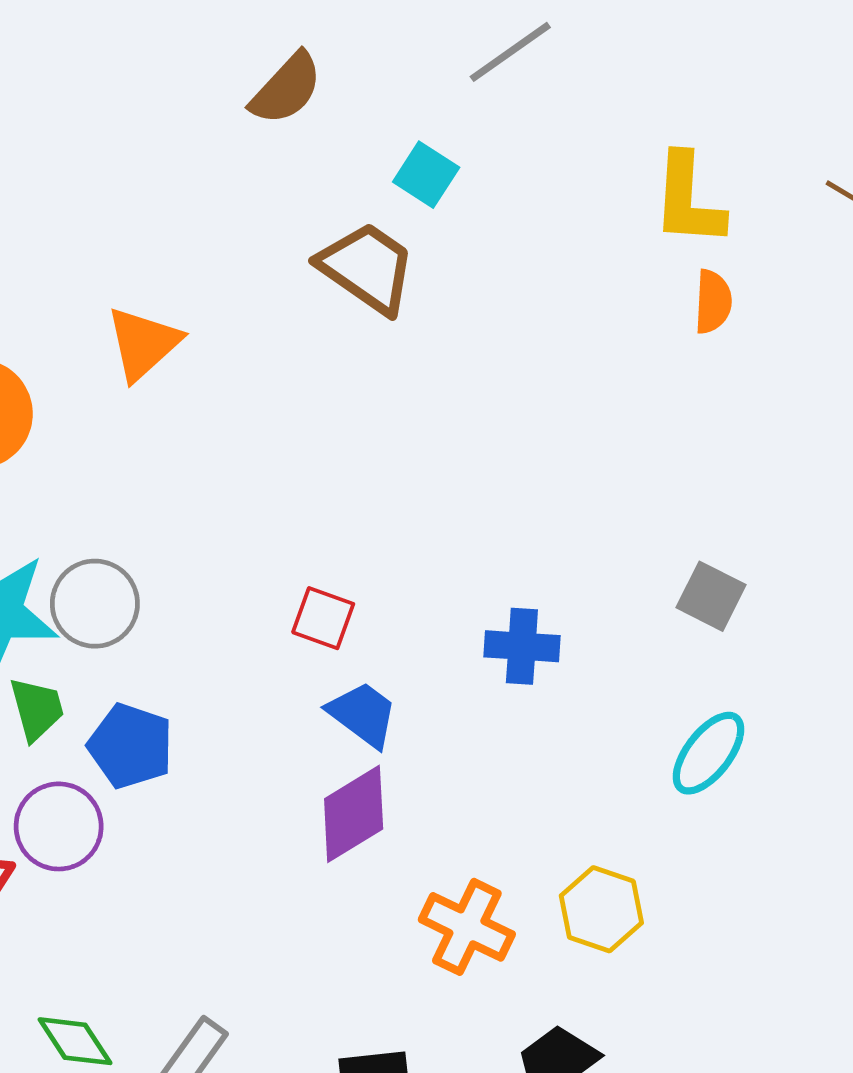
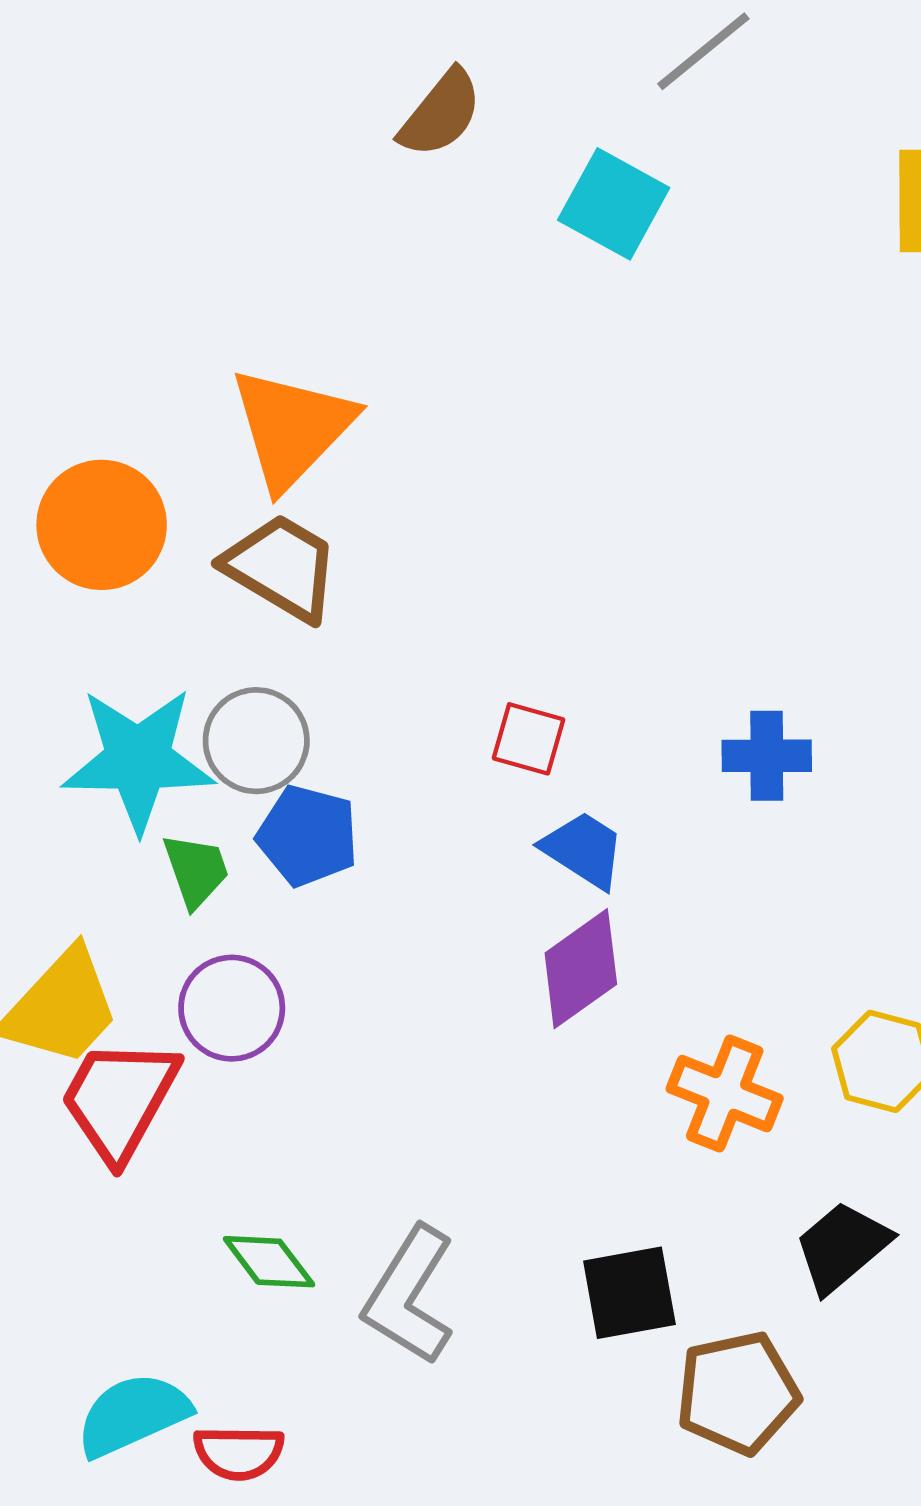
cyan square: (426, 175) -> (614, 204), size x1.4
brown trapezoid: (367, 268) -> (281, 567), moved
orange triangle: (143, 343) -> (292, 428), size x1.4
blue pentagon: (131, 746) -> (308, 836), moved

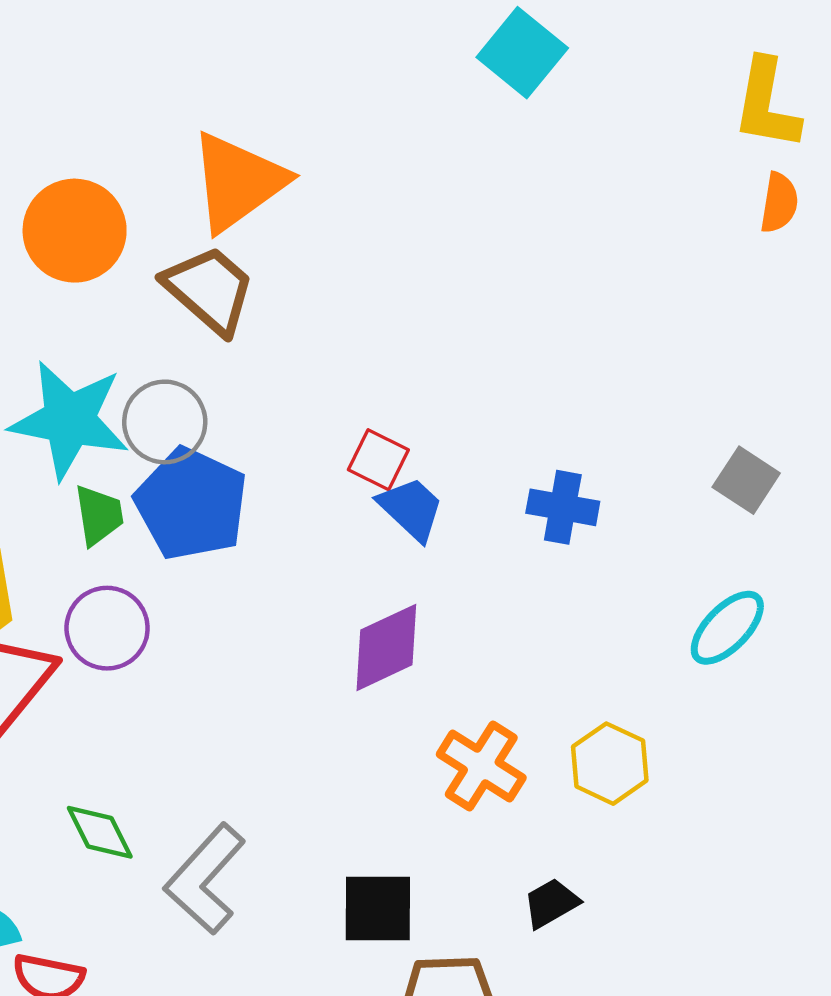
blue pentagon: (308, 836) -> (191, 504), size x1.4
blue trapezoid: (583, 850) -> (411, 509), moved
black trapezoid: (842, 1247) -> (551, 903), size x0.7

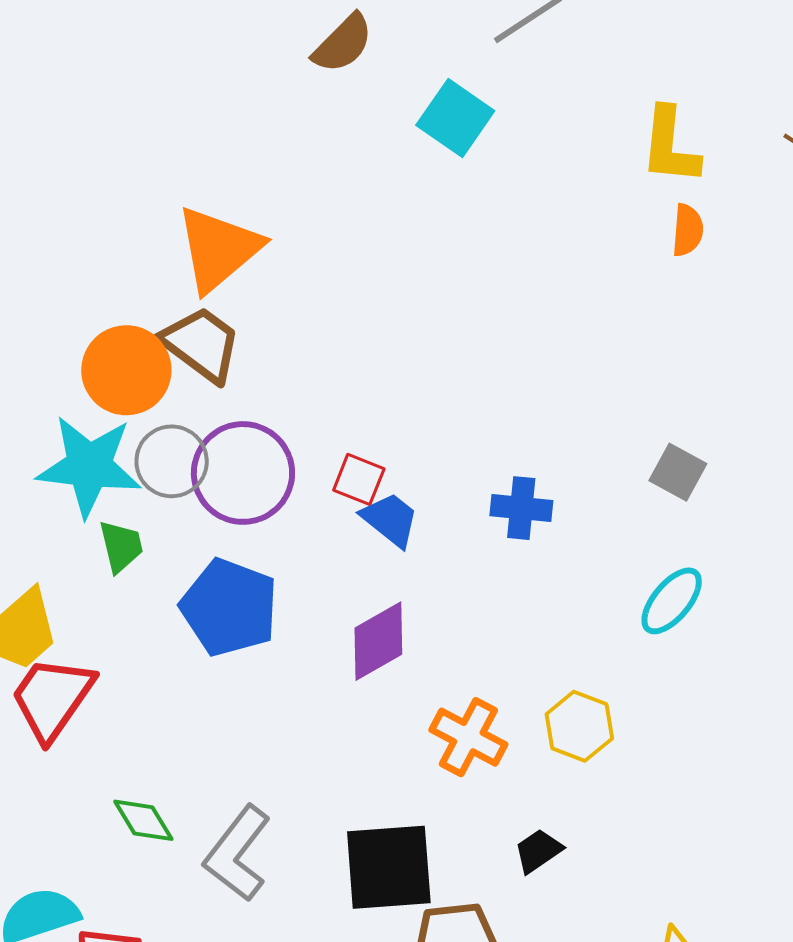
orange circle: (75, 231) -> (126, 370), moved
blue pentagon: (191, 504) -> (229, 607), moved
purple circle: (107, 628) -> (243, 473), moved, size x1.4
black square: (378, 908) -> (389, 867), size x1.4

